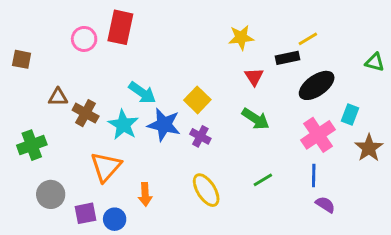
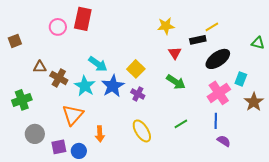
brown square: (22, 59) -> (15, 41), turned -32
blue star: (164, 125) -> (113, 86), turned 30

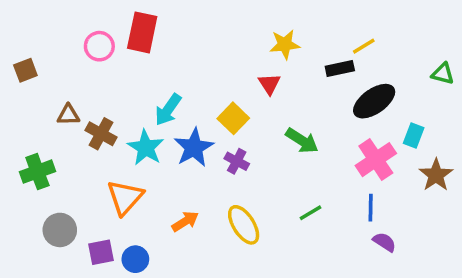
red triangle: (175, 53) -> (269, 84), moved
cyan arrow: (98, 64) -> (168, 110), turned 90
orange arrow: (100, 134) -> (185, 221), moved, turned -119

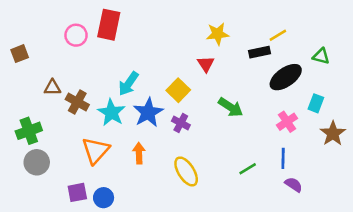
green triangle: (443, 74) -> (321, 56), moved
pink cross: (376, 160) -> (287, 122), size x0.7
green line: (311, 213) -> (248, 169), moved
orange arrow: (185, 221) -> (139, 153), moved, turned -60
gray circle: (60, 230) -> (37, 162), moved

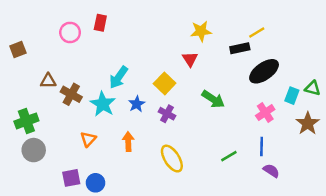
red rectangle: (109, 25) -> (100, 23), size x0.6
green triangle: (321, 56) -> (313, 88), moved
blue star: (148, 112) -> (137, 104), size x0.6
orange triangle: (96, 150) -> (88, 139), size x0.6

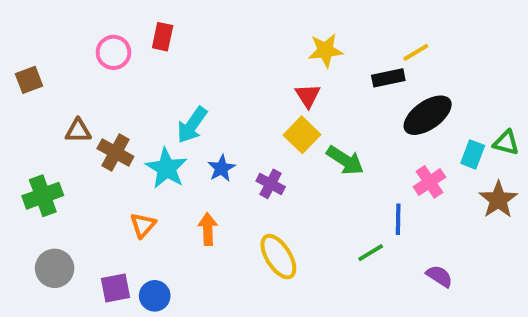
yellow square: (165, 83) -> (302, 135), moved
blue line: (262, 146) -> (398, 219), moved
gray circle: (34, 150) -> (55, 268), moved

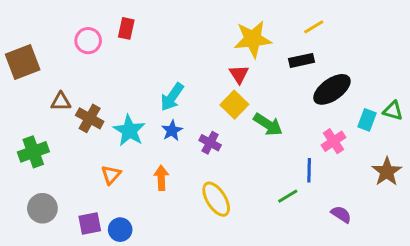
yellow star: (325, 50) -> (253, 39), size x1.4
yellow line: (416, 52) -> (314, 27), moved
brown square: (29, 80) -> (23, 62), size x1.6
cyan arrow: (192, 125) -> (172, 97), moved
brown star: (498, 200) -> (387, 172), moved

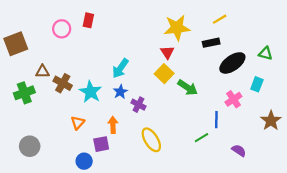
green triangle: (393, 111) -> (266, 53), moved
purple cross: (210, 143) -> (139, 105), moved
green cross: (33, 152) -> (24, 93), moved
purple square: (90, 224) -> (101, 144), moved

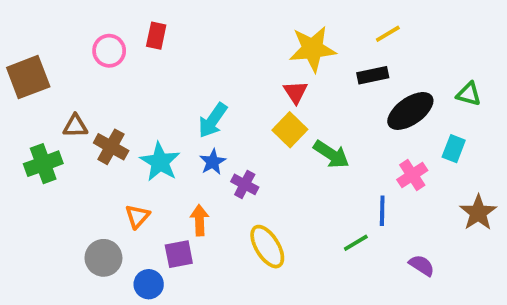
gray circle: (30, 146) -> (103, 258), moved

